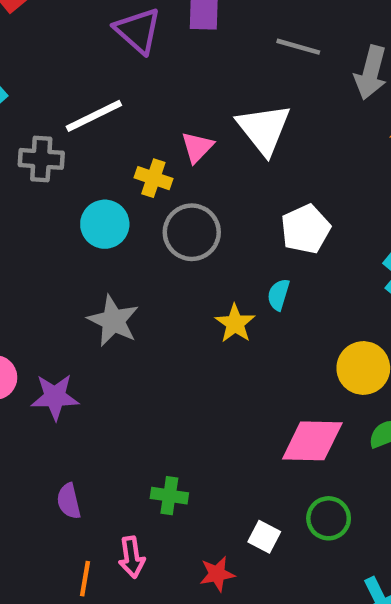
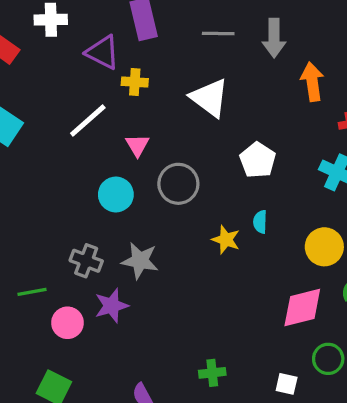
pink triangle: (197, 147) -> (137, 145), moved
gray cross: (41, 159) -> (86, 261), moved, turned 32
yellow cross: (153, 178) -> (135, 82), moved
cyan semicircle: (278, 295) -> (260, 222), moved
purple star: (55, 397) -> (112, 306), moved

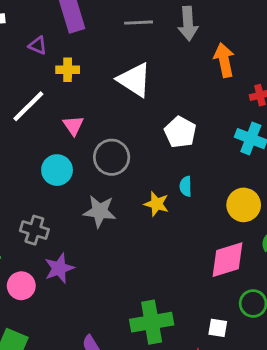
purple triangle: (103, 52) -> (38, 45), size x0.6
gray star: (140, 261) -> (100, 211), moved
green cross: (212, 373) -> (152, 322), size x1.8

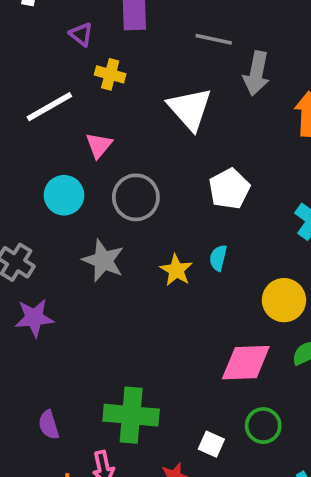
gray arrow: (188, 24) -> (256, 73), moved

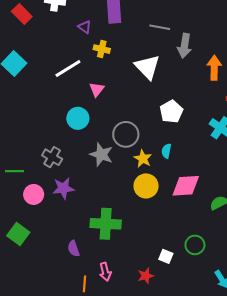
gray circle: (136, 197) -> (126, 134), moved
yellow circle: (284, 300) -> (146, 186), moved
pink diamond: (246, 363) -> (186, 186), moved
green cross: (131, 415) -> (106, 224), moved

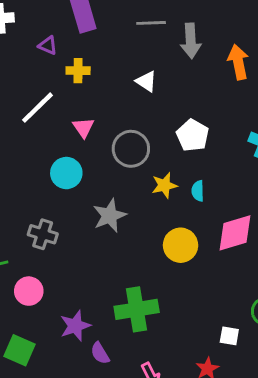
white triangle: (147, 67) -> (146, 81), size x0.6
gray circle: (126, 134) -> (131, 149), moved
gray star: (101, 154) -> (110, 216), turned -30
yellow star: (143, 159) -> (164, 185), moved, turned -30
purple star: (63, 188) -> (75, 326), moved

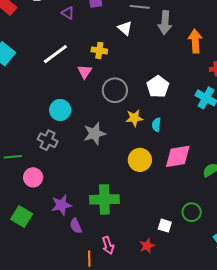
yellow cross: (78, 71) -> (99, 50), moved
white triangle: (146, 81) -> (125, 28), moved
cyan circle: (66, 173) -> (60, 110), moved

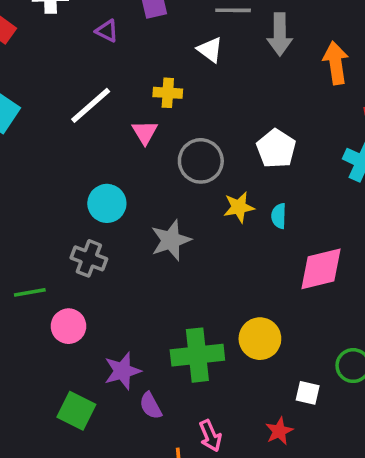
yellow circle: (140, 160) -> (260, 339), moved
green square: (22, 217) -> (76, 411), moved

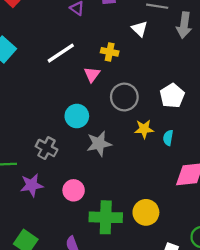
cyan circle: (107, 203) -> (77, 116), moved
pink circle: (68, 326) -> (74, 190), moved
purple star: (122, 371) -> (32, 185), moved

